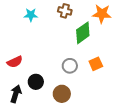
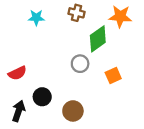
gray circle: (70, 66) -> (80, 64), moved

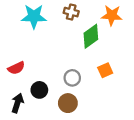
cyan star: (36, 18) -> (34, 16), size x1.6
gray circle: (80, 64) -> (72, 78), moved

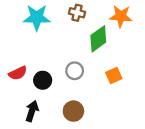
gray circle: (72, 78) -> (75, 71), moved
black circle: (39, 90) -> (43, 80), moved
black arrow: (17, 103) -> (32, 111), moved

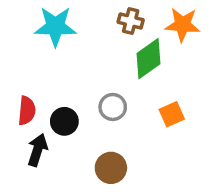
brown cross: (77, 13) -> (131, 21), moved
red semicircle: (18, 73) -> (27, 111), turned -60
black arrow: (32, 111) -> (37, 150), moved

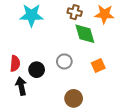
green diamond: (149, 59) -> (85, 34), turned -70
black arrow: (37, 150) -> (21, 86), turned -30
brown circle: (111, 168) -> (74, 98), moved

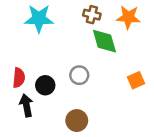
orange square: (98, 66) -> (136, 80), moved
brown circle: (74, 98) -> (77, 121), moved

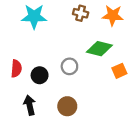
green diamond: (104, 41) -> (99, 49), moved, turned -60
black arrow: (26, 105) -> (30, 105), moved

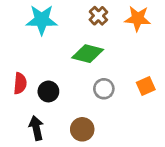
brown cross: (81, 13) -> (98, 16), turned 32
green diamond: (99, 49) -> (88, 54), moved
gray circle: (69, 66) -> (104, 89), moved

